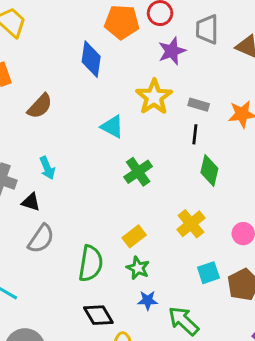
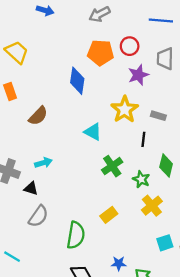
black line: (195, 134) -> (143, 139), moved
cyan arrow: (47, 168) -> (43, 163), turned -84
green star: (138, 268) -> (141, 179), moved

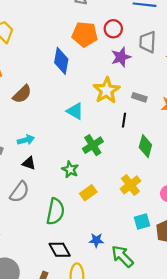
green star: (141, 179) -> (70, 170), moved
black triangle: (31, 188) -> (29, 163), moved

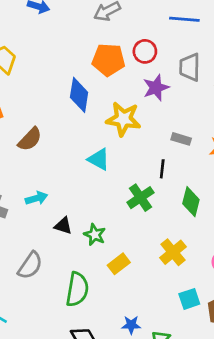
yellow star: (107, 90) -> (123, 119), moved, turned -30
green cross: (93, 145) -> (140, 198), moved
black triangle: (29, 163) -> (63, 226), moved

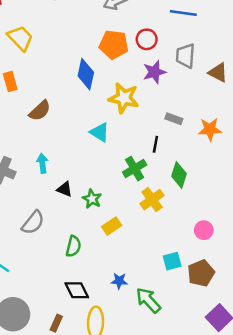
cyan arrow: (36, 198) -> (42, 163), turned -84
yellow cross: (173, 252) -> (152, 200), moved
green semicircle: (77, 289) -> (73, 246), size x0.7

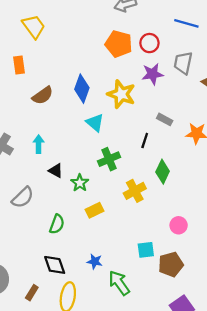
blue diamond: (86, 74) -> (82, 89), moved
green cross: (135, 169) -> (109, 159), moved

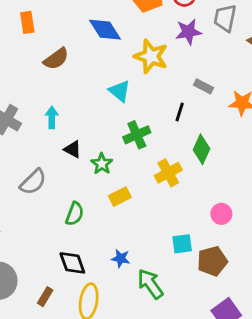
blue diamond: (82, 89) -> (105, 30), moved, turned -52

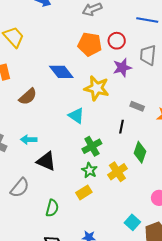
cyan arrow: (52, 117) -> (29, 140), turned -84
black triangle: (73, 149) -> (46, 161), size x1.5
green star: (102, 164) -> (89, 170), moved
cyan square: (182, 244) -> (132, 222), turned -35

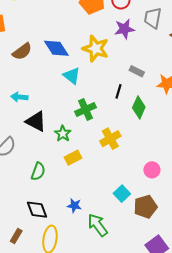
blue diamond: (61, 72) -> (56, 48), moved
green diamond: (140, 152) -> (139, 107), moved
green star: (89, 170) -> (63, 134), moved

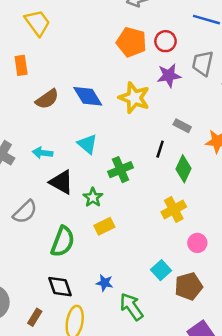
cyan triangle: (72, 76) -> (87, 144), moved
yellow cross: (110, 139) -> (174, 209), moved
green semicircle: (38, 171) -> (63, 241), size x1.4

